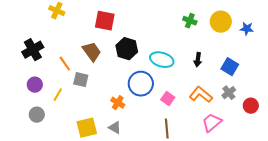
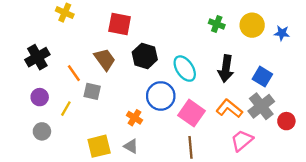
cyan ellipse: (162, 60) -> (185, 69), turned 40
black arrow: (198, 60) -> (226, 69), size x1.6
gray cross: (229, 93) -> (261, 106), size x1.6
pink square: (168, 99) -> (192, 113), size x1.6

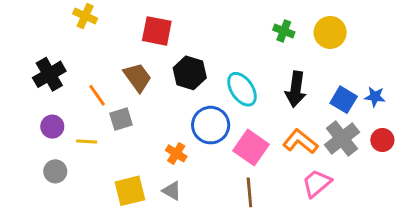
blue star: (282, 33) -> (375, 97), moved
gray square: (92, 91) -> (121, 119), turned -30
yellow line: (66, 109) -> (87, 141), turned 63
red circle: (286, 121) -> (382, 140), moved

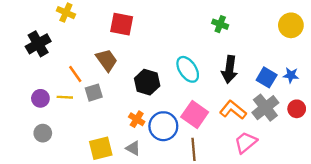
yellow circle: (330, 32) -> (291, 25), moved
black hexagon: (190, 73) -> (147, 82), moved
black cross: (49, 74) -> (38, 44), moved
blue circle: (211, 125) -> (163, 126), moved
yellow line: (87, 141) -> (65, 97), moved

